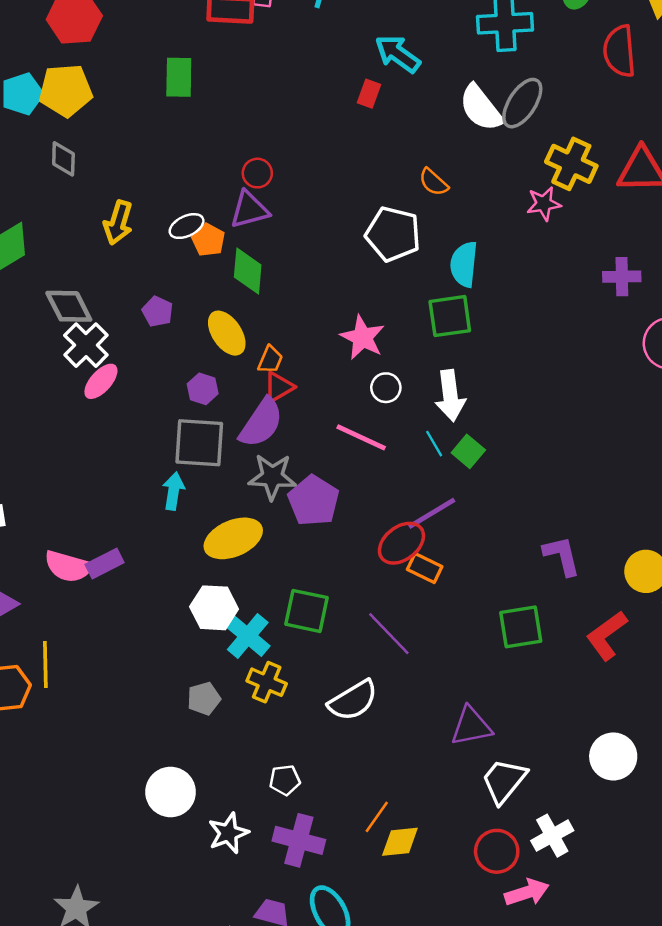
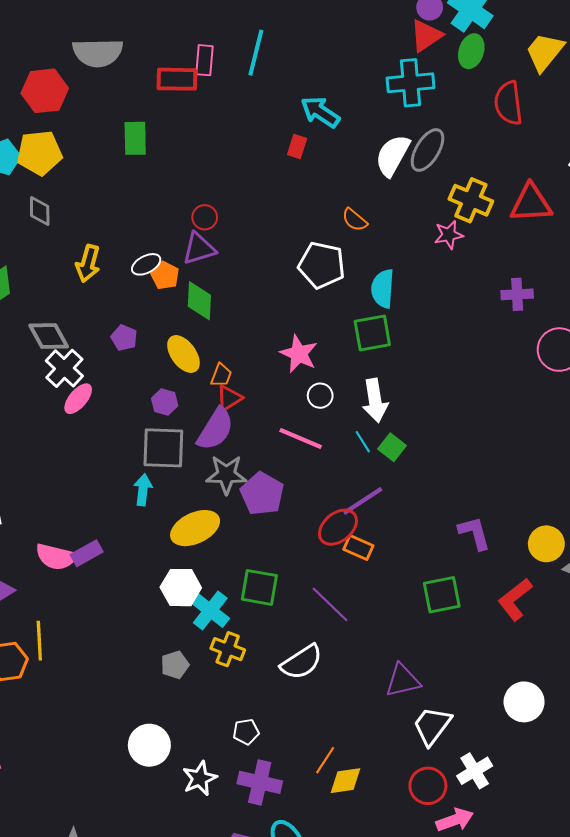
white semicircle: (481, 108) -> (393, 155), turned 69

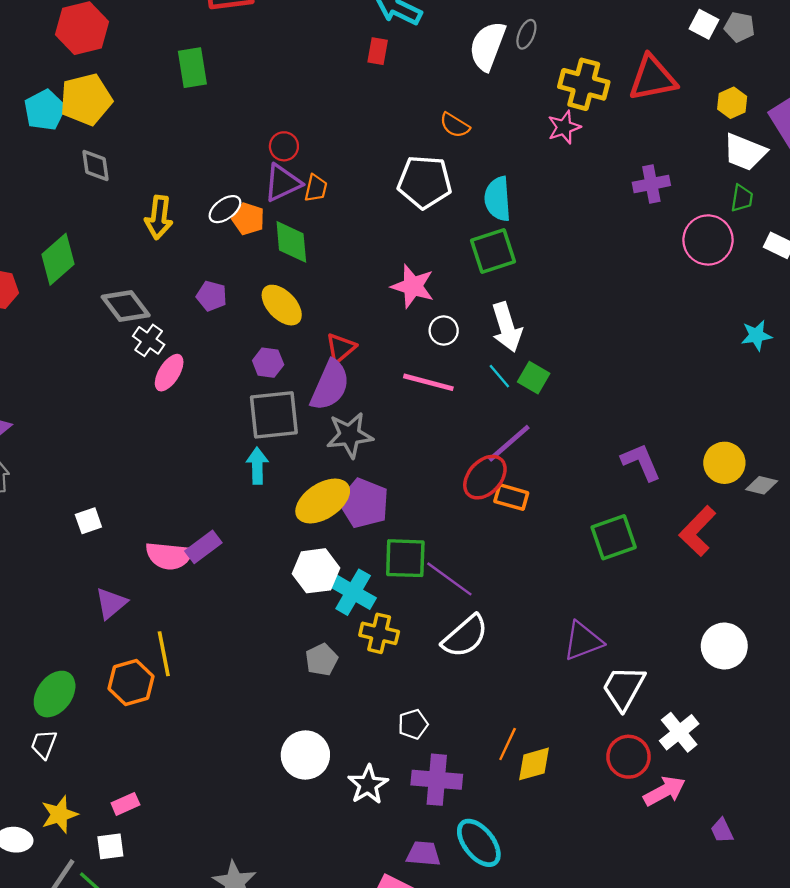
gray ellipse: (427, 150) -> (526, 34), size x0.6
white cross: (64, 368) -> (149, 340), size x0.7
orange trapezoid: (221, 375) -> (316, 188), moved
purple pentagon: (262, 494) -> (364, 503), moved
purple line: (330, 604) -> (449, 579), moved

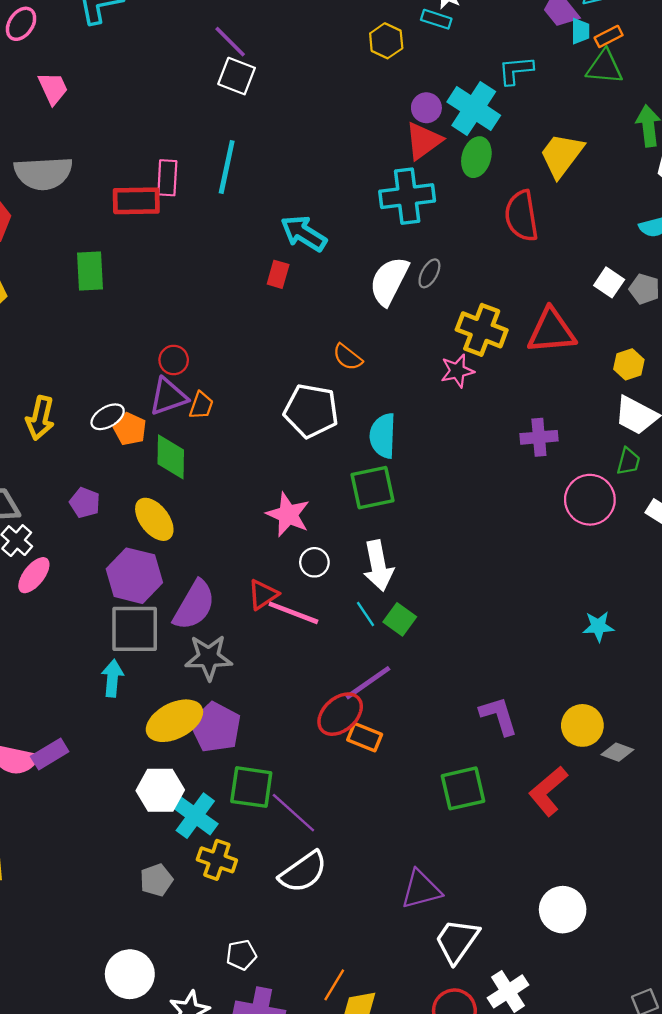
cyan star: (756, 335) -> (598, 626), moved
red triangle: (341, 348) -> (263, 595), moved
purple hexagon: (268, 363) -> (134, 576), size x1.8

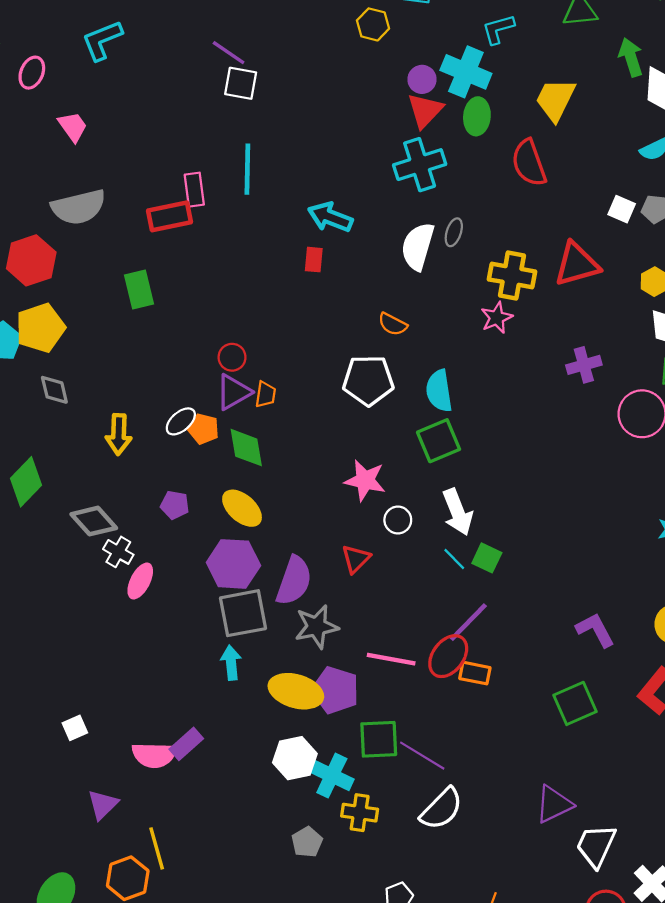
pink line: (293, 613) -> (391, 659), moved
yellow ellipse: (174, 721) -> (296, 691), turned 54

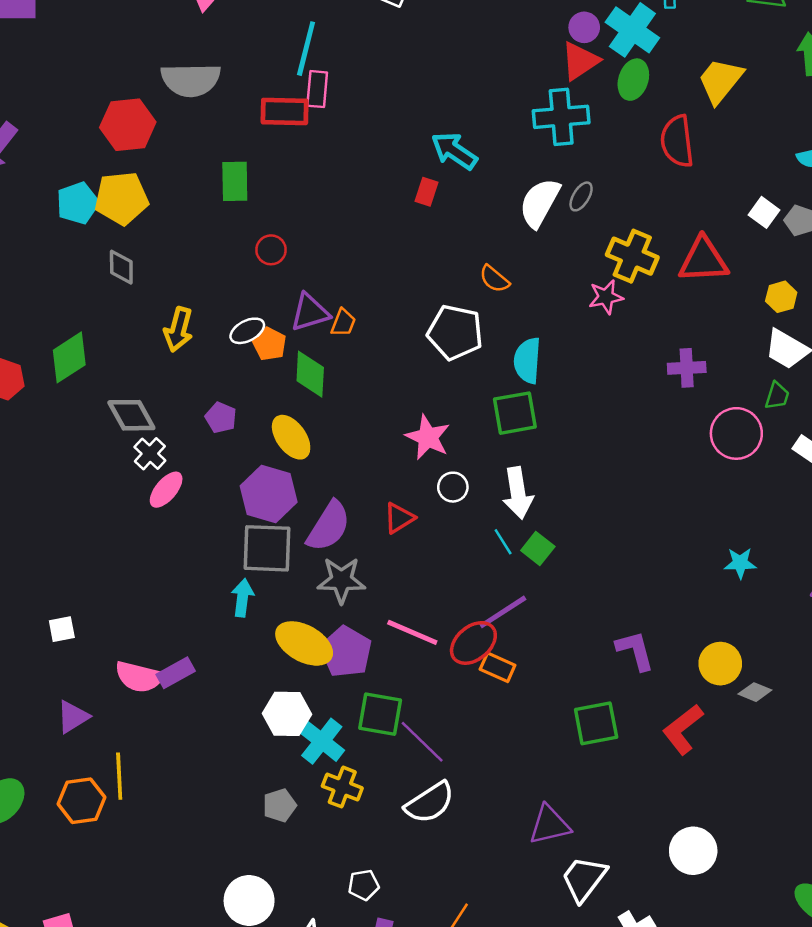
cyan line: (247, 169) -> (306, 49), moved
red circle: (232, 357) -> (271, 250), moved

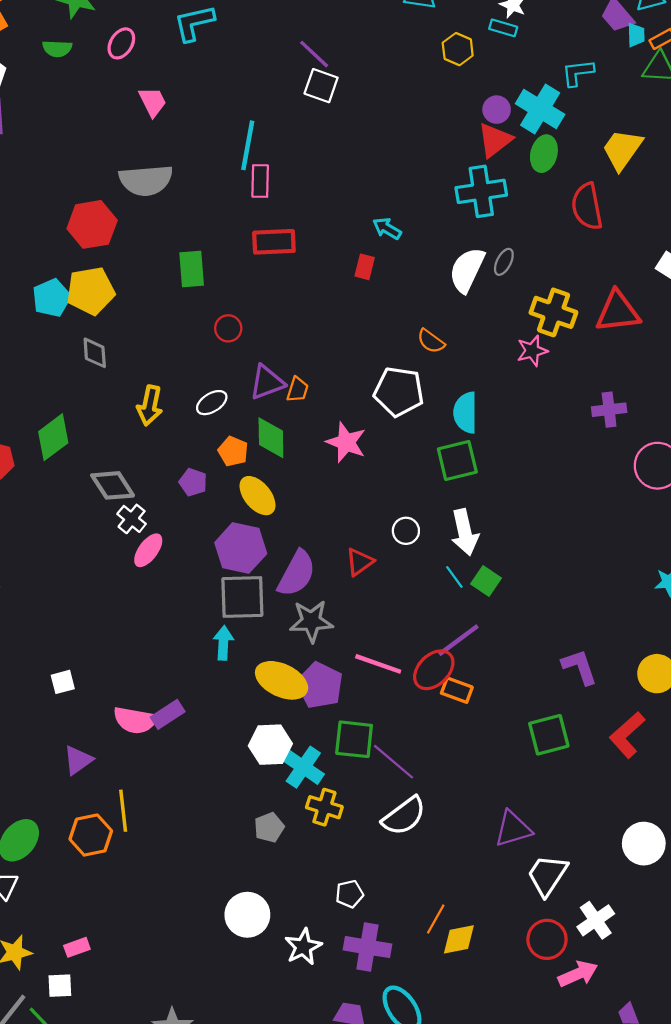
red rectangle: (285, 111) -> (274, 242), moved
cyan arrow: (454, 151) -> (387, 228), size x0.7
orange pentagon: (270, 344) -> (233, 451), moved
pink star: (428, 437) -> (346, 442), moved

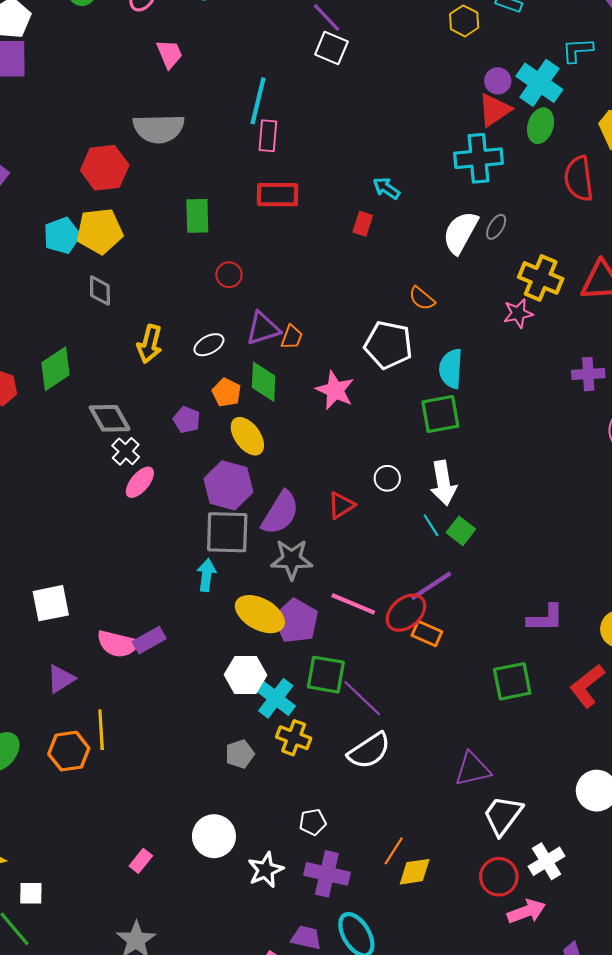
purple L-shape: (580, 667) -> (545, 618), turned 105
white square: (63, 682) -> (51, 603), size x1.6
pink rectangle: (77, 947) -> (141, 861), moved, turned -35

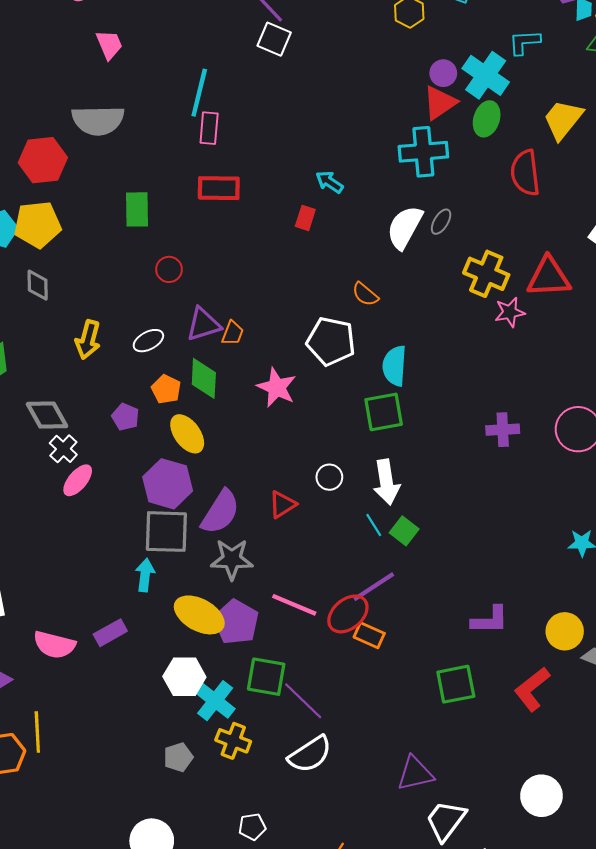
pink star: (518, 313) -> (510, 312), moved
purple cross: (588, 374) -> (503, 430), moved
purple rectangle: (149, 640) -> (110, 633), moved

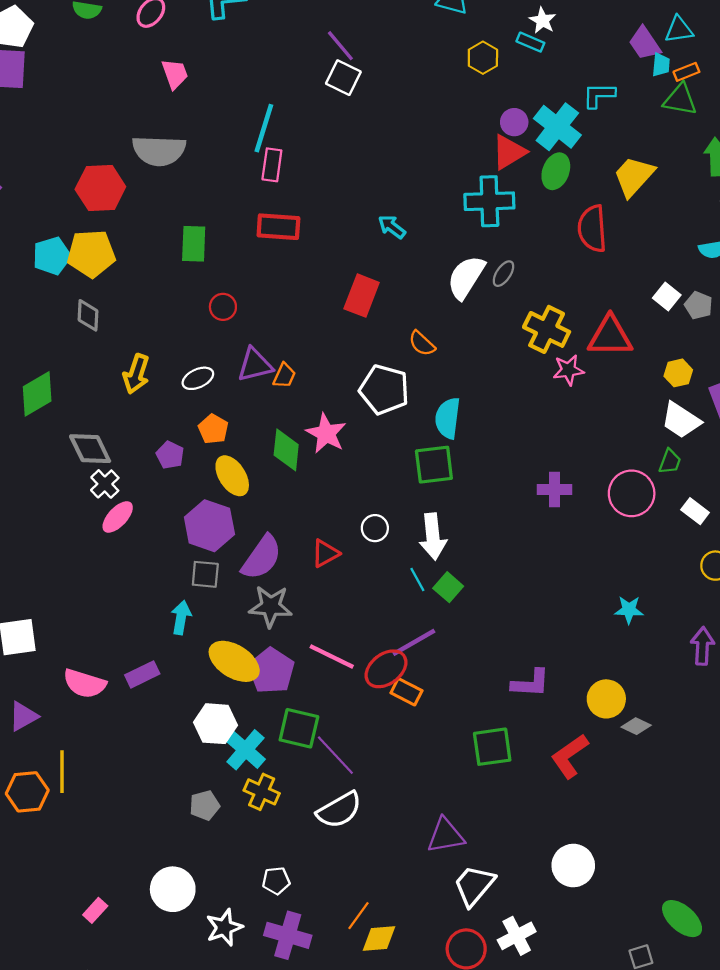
red rectangle: (305, 218) -> (362, 296), moved, size x1.6
green diamond: (204, 378) -> (286, 450), moved
gray square: (166, 532) -> (205, 574), size x0.6

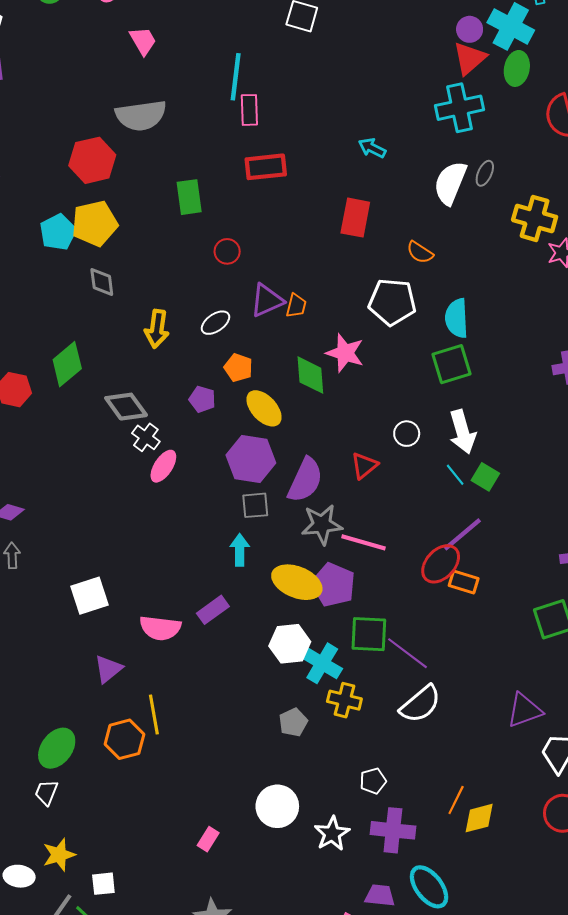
pink line: (332, 657) -> (363, 542), moved

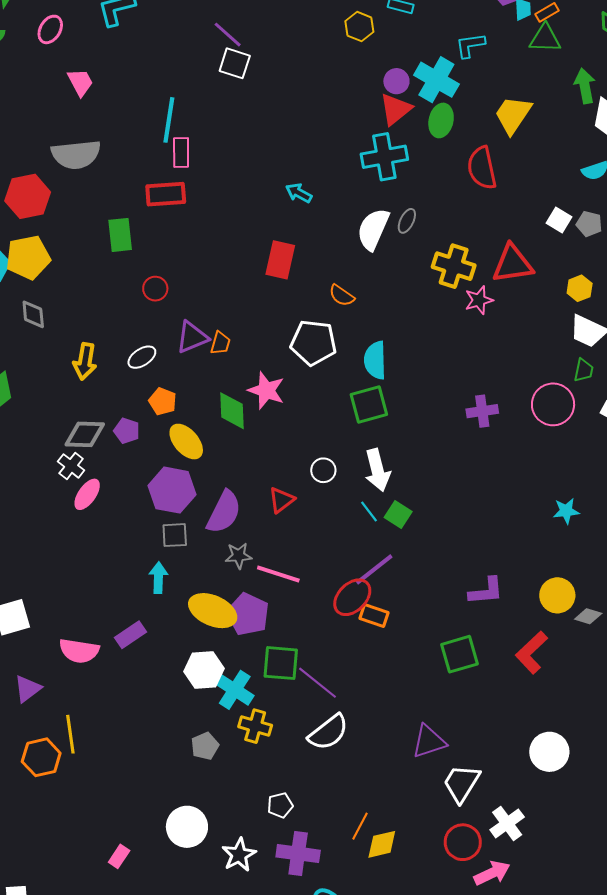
red rectangle: (266, 167) -> (166, 194), moved
gray diamond: (126, 407) -> (85, 434), moved, turned -54
gray star: (322, 524) -> (239, 556), size x0.7

